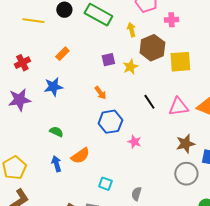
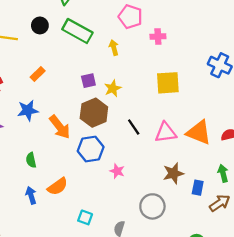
brown hexagon: (152, 48) -> (94, 113), moved
orange arrow: (100, 93) -> (60, 127), moved, size x1.6
green semicircle: (56, 132) -> (31, 160), turned -128
gray circle: (186, 174) -> (152, 206), moved

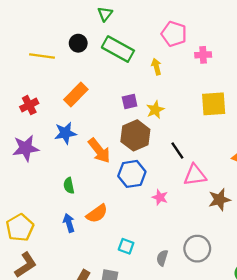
orange rectangle: (38, 74) -> (76, 95), size x1.5
pink triangle: (166, 132) -> (195, 175), moved
gray circle: (152, 206) -> (197, 249), moved

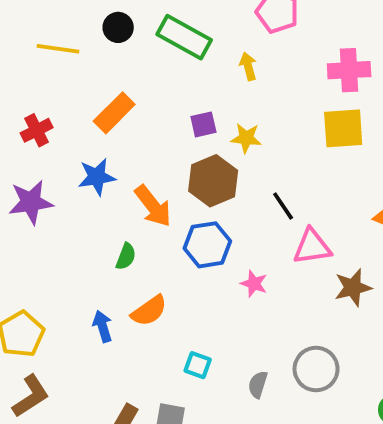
pink cross: (203, 55) -> (349, 70), moved, size x1.5
yellow star: (155, 110) -> (246, 138), turned 30
green semicircle: (69, 186) -> (126, 256), moved, turned -147

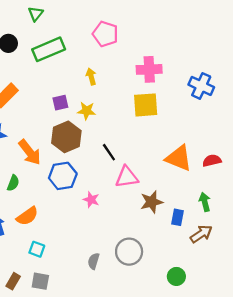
green rectangle: (184, 37) -> (49, 49), turned -52
yellow arrow: (248, 66) -> (91, 77), moved
cyan square: (198, 365) -> (37, 249), moved

